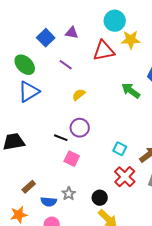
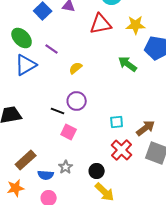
yellow star: (131, 40) -> (136, 25), moved
purple line: (66, 65) -> (52, 49), moved
cyan square: (120, 149) -> (117, 122), turned -32
brown rectangle: (29, 187) -> (26, 160), size x1.5

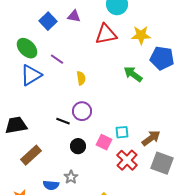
yellow semicircle: (76, 68) -> (81, 78), turned 120
pink square: (69, 132) -> (104, 142), moved
brown rectangle: (26, 160) -> (31, 155), moved
black circle: (97, 171) -> (78, 146), moved

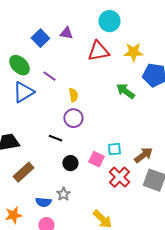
purple circle: (82, 111) -> (73, 118), moved

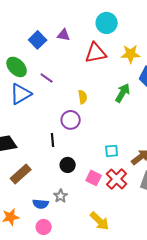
green arrow: (125, 91) -> (123, 93), turned 84
yellow semicircle: (73, 95) -> (83, 97), moved
black line: (55, 138) -> (53, 140), turned 64
pink square: (96, 159) -> (94, 178), moved

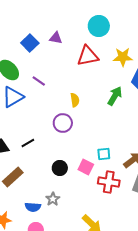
black line: (53, 140) -> (28, 143), moved, turned 64
pink square: (94, 178) -> (86, 167), moved
red cross: (117, 179) -> (109, 182), turned -35

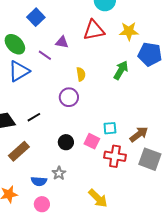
purple triangle: (56, 38) -> (62, 42), moved

